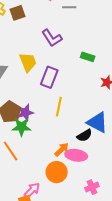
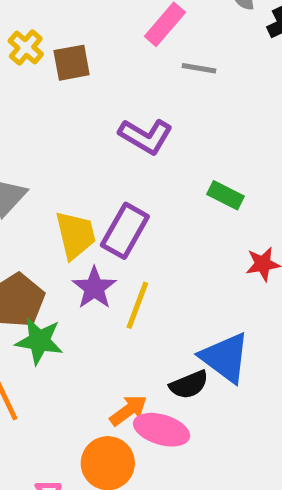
purple L-shape: (52, 38) -> (146, 136), turned -35
yellow trapezoid: (28, 62) -> (75, 235), moved
purple star: (25, 113) -> (94, 288), moved, turned -30

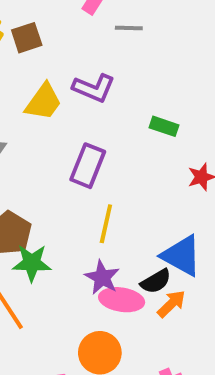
yellow trapezoid: (75, 235) -> (43, 102), moved, turned 57
purple star: (94, 288) -> (102, 277), moved
orange arrow: (128, 410) -> (171, 304), moved
pink ellipse: (162, 430) -> (122, 300), moved

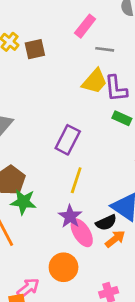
purple L-shape: (94, 88) -> (116, 89), moved, turned 56
yellow trapezoid: (43, 102) -> (95, 81), moved
pink ellipse: (122, 300) -> (82, 233), turned 44

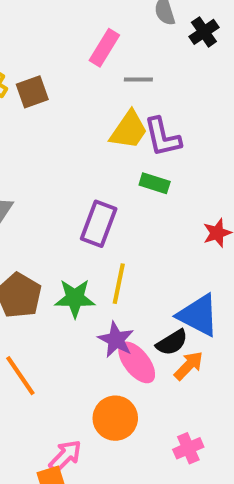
green rectangle: (122, 118) -> (155, 183), moved
green star: (23, 202) -> (75, 298), moved

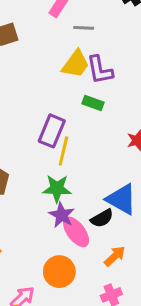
yellow line: (119, 284) -> (63, 151), moved
green star: (75, 298) -> (57, 189), moved
orange arrow: (189, 366) -> (115, 256), moved

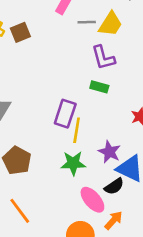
yellow trapezoid: (76, 64) -> (110, 24), moved
purple star: (62, 215) -> (109, 152), moved
orange arrow: (115, 256) -> (113, 220), moved

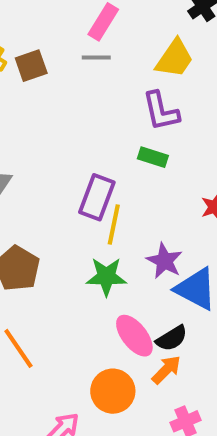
gray line: (87, 22) -> (96, 58), moved
black semicircle: (114, 186) -> (172, 338), moved

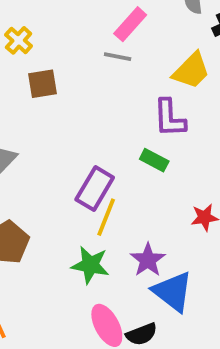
brown square: (31, 66) -> (42, 84), moved

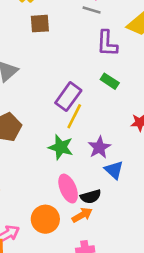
purple L-shape: (170, 118) -> (107, 43), moved
blue triangle: (173, 292) -> (114, 170), size x0.7

